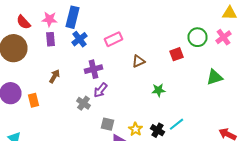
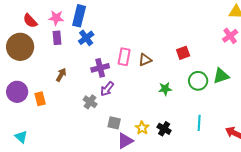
green circle: (198, 37) -> (198, 81), moved
pink rectangle: (114, 39) -> (124, 57), moved, turned -54
cyan line: (176, 124) -> (199, 123), moved, turned -49

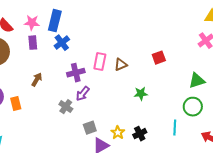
green circle: (198, 81) -> (193, 107), moved
gray square: (114, 123) -> (90, 128), turned -32
black cross: (164, 129) -> (140, 134), turned 32

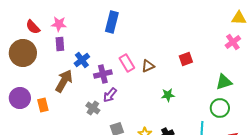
blue rectangle: (55, 21) -> (112, 22), moved
blue cross: (62, 43) -> (82, 60), moved
pink rectangle: (100, 62) -> (127, 63), turned -42
brown arrow: (37, 80) -> (64, 81), size x1.6

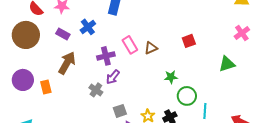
pink cross: (233, 42) -> (242, 33), moved
purple rectangle: (60, 44) -> (63, 34), moved, turned -56
blue cross: (82, 60) -> (88, 27), moved
green circle: (220, 108) -> (187, 96), moved

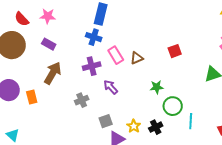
blue cross: (88, 27) -> (94, 37), moved, turned -35
purple arrow: (113, 77) -> (111, 87), moved, turned 98
gray cross: (96, 90) -> (82, 100), turned 32

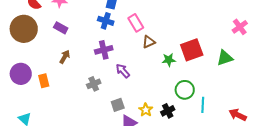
red square: (175, 51) -> (192, 50), moved, size x1.6
pink rectangle: (116, 55) -> (136, 23), moved
brown arrow: (53, 73) -> (65, 57), size x0.6
green star: (157, 87) -> (169, 60), moved

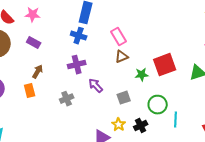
pink rectangle: (136, 23) -> (119, 37), moved
orange rectangle: (44, 81) -> (30, 91), moved
gray square: (118, 105) -> (124, 98), moved

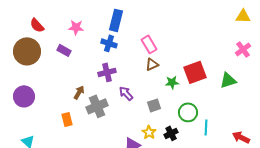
pink star: (33, 15) -> (76, 27), moved
brown arrow: (38, 72) -> (79, 92), moved
orange rectangle: (30, 91) -> (67, 119), moved
gray cross: (67, 99) -> (97, 106), size x1.5

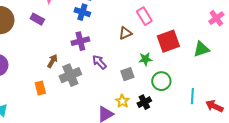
pink rectangle: (149, 44) -> (144, 16), moved
green star: (172, 82) -> (145, 59), moved
cyan line: (206, 127) -> (192, 96), moved

